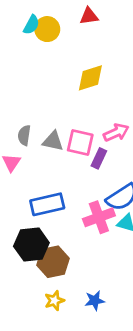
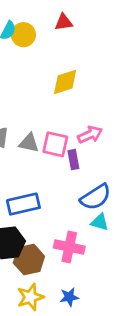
purple rectangle: (99, 158) -> (73, 160), turned -36
pink cross: (99, 217) -> (69, 247), moved, turned 32
yellow star: (54, 301) -> (30, 297), size x1.4

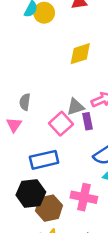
gray triangle: (29, 143) -> (75, 107), moved, turned -30
pink square: (55, 144) -> (61, 124), moved, turned 35

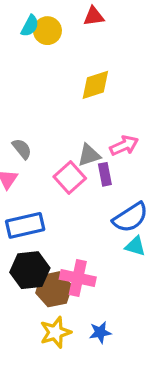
gray semicircle: (25, 102) -> (22, 149), turned 133
blue rectangle: (44, 160) -> (25, 225), moved
pink cross: (84, 197) -> (78, 278), moved

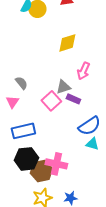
pink arrow: (124, 146) -> (83, 71), moved, turned 138
purple rectangle: (105, 174) -> (73, 99), turned -56

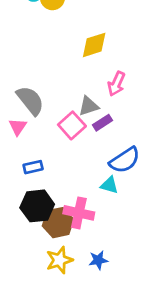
gray semicircle: (21, 83) -> (30, 100), size x1.6
purple rectangle: (73, 99) -> (102, 123), turned -56
blue rectangle: (23, 131) -> (33, 167), size x0.6
cyan triangle: (92, 144) -> (109, 185), moved

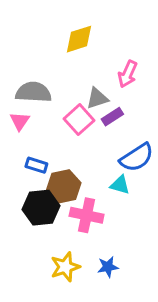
yellow diamond: (94, 45) -> (79, 39), moved
gray semicircle: (30, 100) -> (33, 92), turned -48
blue rectangle: (33, 167) -> (36, 165), turned 30
brown hexagon: (58, 223) -> (64, 186), moved

